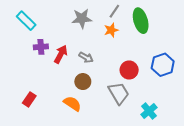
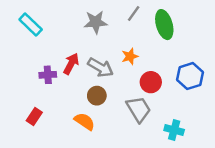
orange star: (111, 30) -> (130, 56), moved
purple cross: (41, 47) -> (48, 75), moved
gray arrow: (86, 57) -> (100, 67), size x1.5
cyan cross: (149, 111) -> (174, 130), turned -35

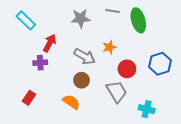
gray line: (134, 13) -> (112, 11), turned 64
red arrow: (71, 64) -> (50, 43), moved

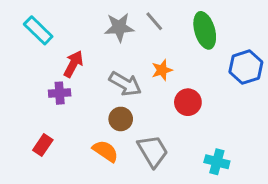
gray line: (112, 11) -> (154, 21), moved, turned 40
blue hexagon: (160, 64) -> (246, 67), moved
gray trapezoid: (117, 92) -> (153, 151), moved

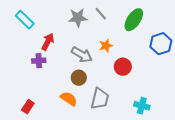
green ellipse: (205, 30) -> (134, 20), turned 50
red rectangle: (43, 145) -> (28, 107), moved
gray trapezoid: (153, 151) -> (100, 99), turned 45

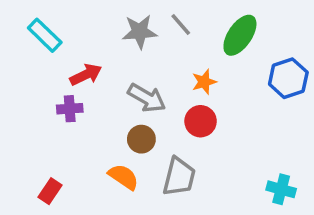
red arrow: (48, 42) -> (86, 75), turned 36
orange star: (106, 46) -> (204, 82), moved
red circle: (123, 67) -> (201, 121), moved
cyan cross: (142, 106) -> (281, 189), moved

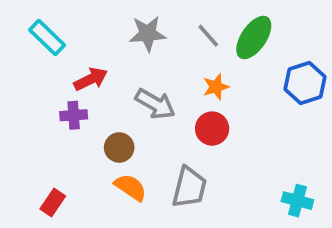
gray line: (181, 24) -> (208, 36), moved
brown circle: (141, 139) -> (119, 147), moved

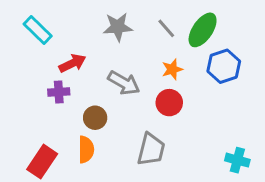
blue hexagon: (305, 83) -> (224, 66), moved
orange semicircle: (131, 187) -> (86, 150), moved, turned 56
red rectangle: (53, 202) -> (42, 162), size x1.5

